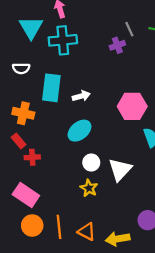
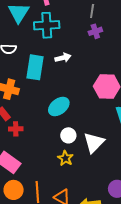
gray line: (129, 29) -> (92, 11), moved, turned 32
white arrow: (81, 96) -> (63, 58), moved

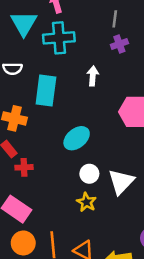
white arrow: (63, 58) -> (93, 76), moved, turned -70

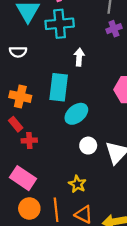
white arrow: (93, 76) -> (79, 57), moved
cyan rectangle: (46, 90) -> (59, 87), moved
yellow star: (86, 202) -> (77, 184), moved

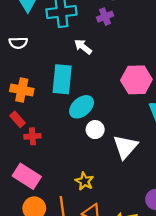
purple cross: (114, 29) -> (105, 17), moved
white arrow: (79, 57) -> (83, 47), turned -54
white circle: (88, 146) -> (95, 130), moved

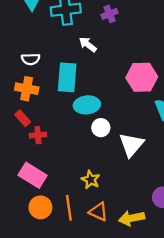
white semicircle: (18, 43) -> (31, 59), moved
cyan ellipse: (82, 107) -> (87, 105), turned 35

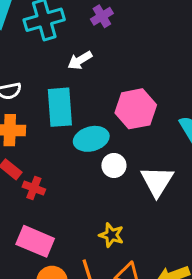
white arrow: (88, 44) -> (80, 60), turned -60
pink hexagon: (142, 77) -> (136, 109), moved
red cross: (38, 135) -> (34, 188), turned 35

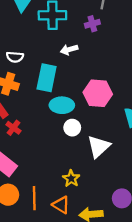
yellow star: (111, 235) -> (71, 178), moved

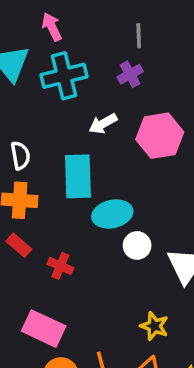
white semicircle: (15, 57) -> (20, 155), turned -91
pink hexagon: (98, 93) -> (160, 136), moved
red cross: (13, 128) -> (60, 266), moved

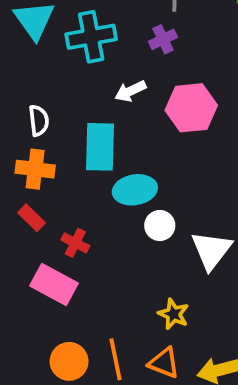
pink rectangle: (44, 329) -> (54, 285), moved

